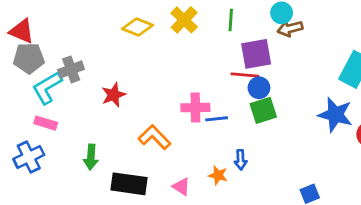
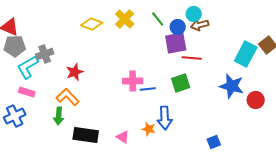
green line: (231, 20) -> (158, 19), turned -42
red line: (245, 75) -> (192, 58), moved
blue circle: (259, 88) -> (178, 27), moved
orange L-shape: (154, 137) -> (68, 97), moved
blue arrow: (241, 160) -> (165, 118), size x1.6

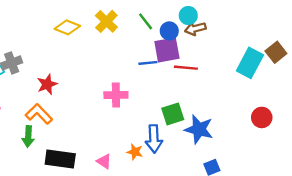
green square: (181, 83) -> (173, 114), moved
blue star: (232, 86) -> (199, 129), moved
blue line: (148, 89) -> (148, 63), moved

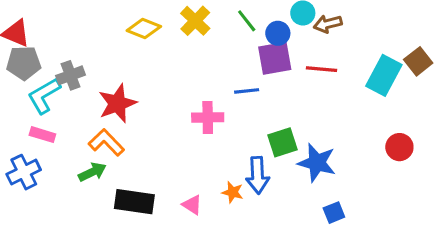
brown arrow: (195, 29) -> (328, 24), moved
blue line: (148, 63) -> (247, 91), moved
red line: (186, 68) -> (322, 69), moved
red star: (47, 84) -> (117, 103), size x1.4
green arrow: (28, 136) -> (92, 172), turned -120

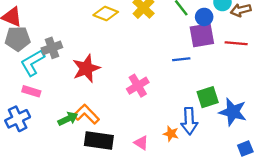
pink cross: (208, 117) -> (138, 86), moved, turned -30
orange L-shape: (106, 142) -> (86, 114), moved

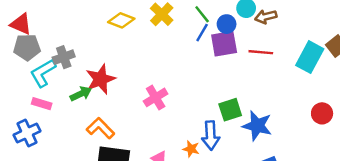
blue line: (181, 59) -> (202, 33), moved, turned -54
green arrow: (68, 119) -> (81, 94), moved

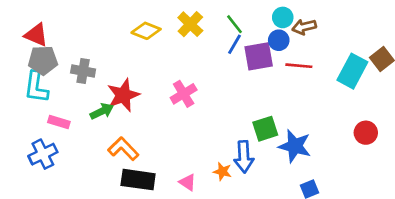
blue circle: (227, 24) -> (279, 40), moved
gray cross: (64, 57) -> (83, 71), turned 30
cyan L-shape: (43, 73) -> (36, 87), moved, turned -52
pink cross: (156, 97) -> (184, 94), moved

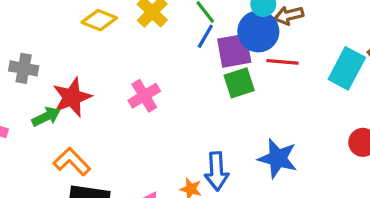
blue circle: (279, 40) -> (258, 31), size x1.6
green square: (265, 129) -> (239, 83), moved

